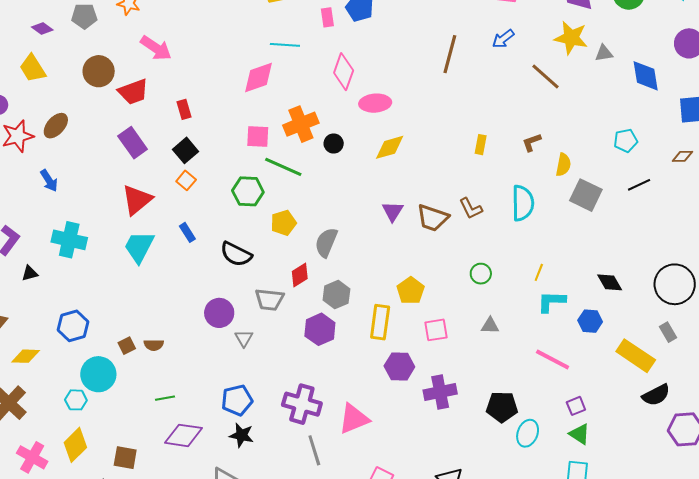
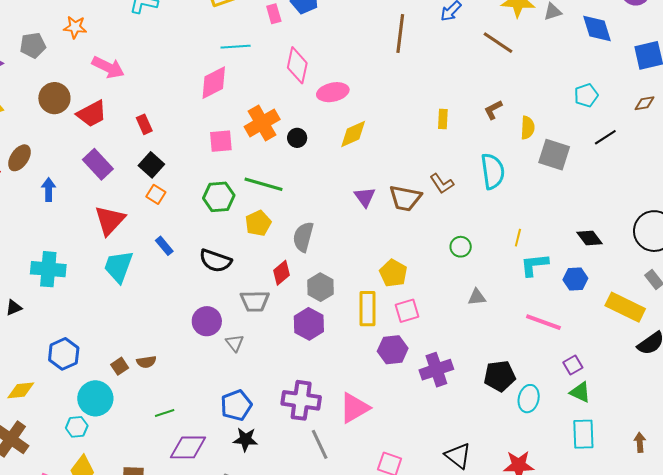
green line: (283, 167) -> (264, 184), moved
blue arrow: (49, 181) -> (49, 190), moved, turned -140
pink square: (436, 330) -> (407, 311), moved

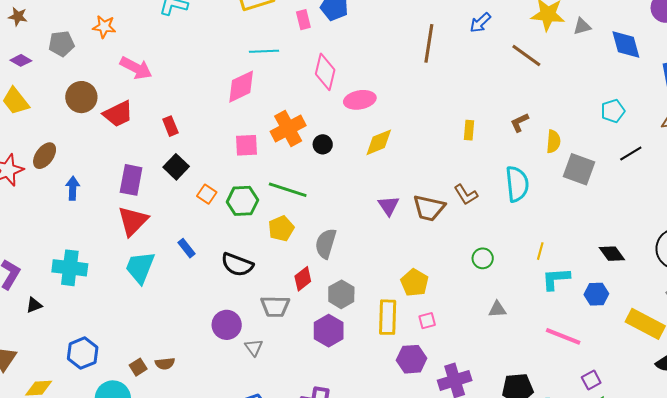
purple rectangle: (98, 164) -> (131, 180), moved, turned 52
orange square: (156, 194) -> (207, 194), moved
pink square: (407, 311) -> (427, 321), size x0.7

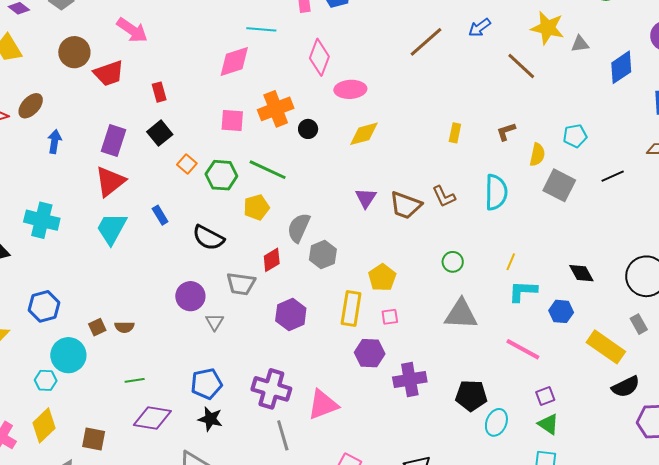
brown line: (429, 43) -> (426, 42), turned 33
blue diamond: (626, 44) -> (621, 67), turned 64
cyan pentagon: (613, 111) -> (575, 136), moved
gray hexagon: (341, 294) -> (323, 255), moved
gray triangle: (497, 309) -> (461, 314), size x1.8

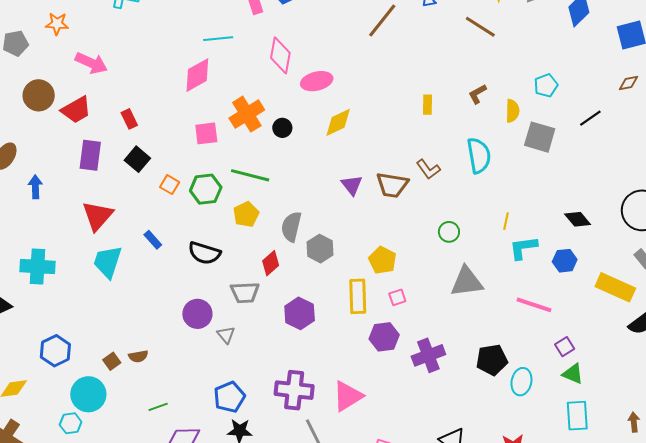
purple rectangle: (114, 141) -> (90, 155), moved

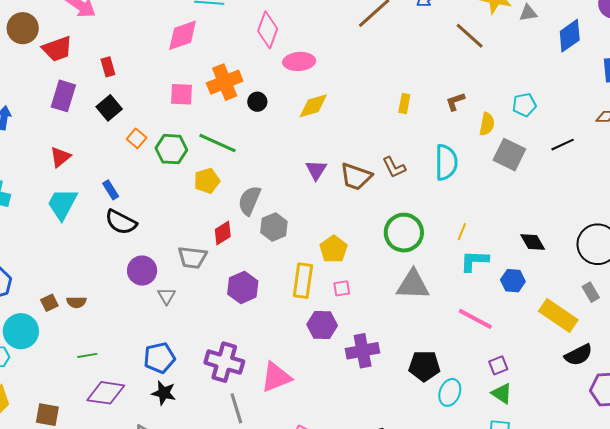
red triangle: (98, 216) -> (60, 157), size x0.7
green circle: (449, 232) -> (404, 233), size x1.8
black semicircle: (204, 253) -> (121, 222), moved

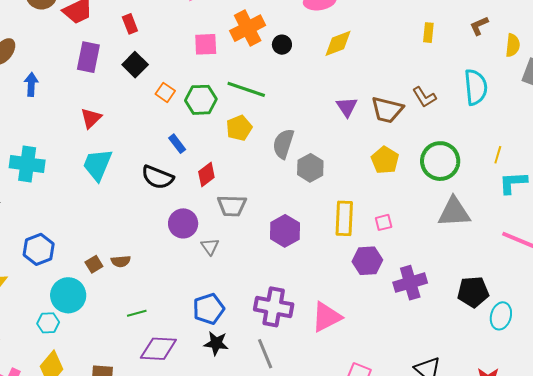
blue rectangle: (111, 190) -> (177, 144), moved
red diamond: (223, 233) -> (206, 175), moved
yellow pentagon: (333, 249) -> (385, 160), moved
gray line: (236, 408) -> (265, 354), moved

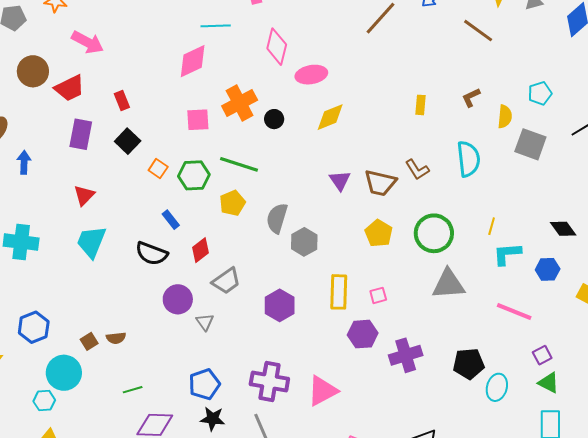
gray trapezoid: (232, 206) -> (226, 281), turned -36

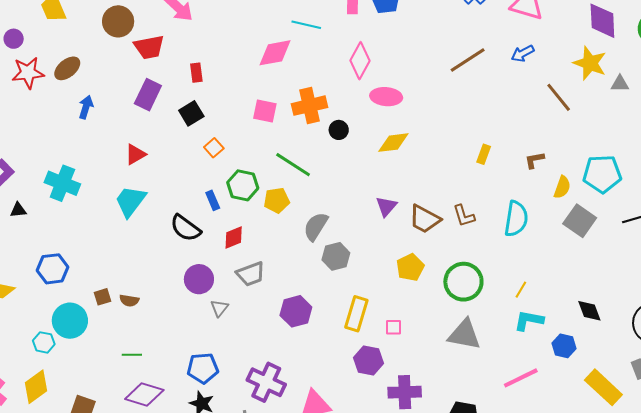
cyan pentagon: (540, 93) -> (602, 174), size x1.6
green hexagon: (194, 175) -> (243, 185), moved
pink line: (514, 311) -> (521, 378), turned -63

